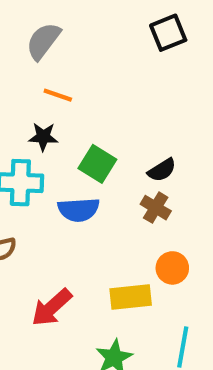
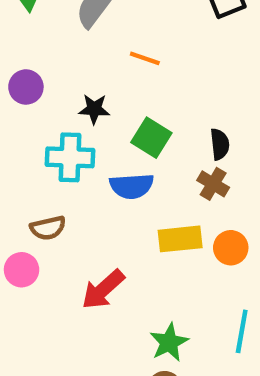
orange line: (58, 95) -> (145, 58), moved
black semicircle: (162, 170) -> (220, 144), turned -64
yellow rectangle: (131, 297) -> (180, 239), moved

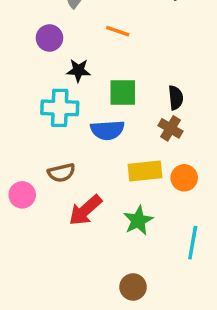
purple circle: (26, 87) -> (49, 38), moved
green square: (151, 138) -> (123, 93), turned -32
brown semicircle: (48, 228) -> (61, 173), moved
green star: (169, 342) -> (138, 220), moved

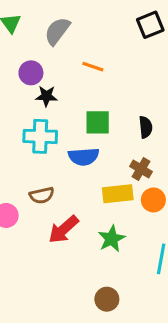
black star: (78, 70) -> (46, 96), moved
brown cross: (171, 128) -> (141, 169), moved

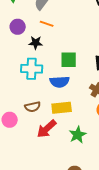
orange line: (93, 67) -> (47, 24), moved
purple circle: (31, 73) -> (18, 27), moved
yellow rectangle: (118, 194) -> (62, 108), moved

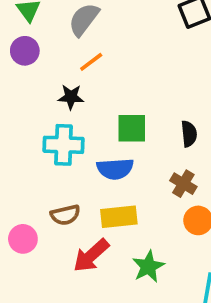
orange line: (47, 24) -> (91, 62), turned -56
purple circle: (18, 27) -> (25, 51), moved

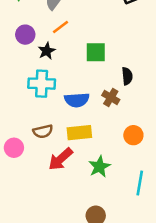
purple circle: (25, 51) -> (25, 35), moved
black star: (71, 97) -> (47, 51), turned -30
green square: (132, 128) -> (96, 52), moved
brown cross: (183, 184) -> (111, 97), moved

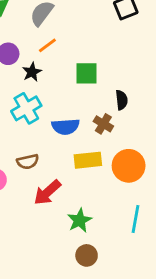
cyan cross: (42, 84) -> (26, 108), turned -32
yellow rectangle: (79, 133) -> (88, 160), moved
orange circle: (133, 135) -> (129, 166), size x1.5
green star: (99, 167) -> (80, 220), moved

